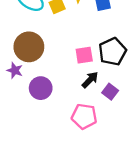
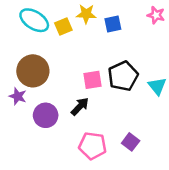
black arrow: (90, 80) -> (80, 106), moved
purple square: (110, 92) -> (131, 142), moved

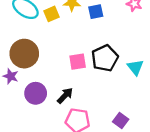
black arrow: (80, 106) -> (65, 96), moved
purple square: (131, 142) -> (121, 120), moved

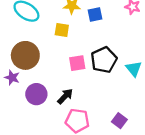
yellow square: (51, 14) -> (62, 30), moved, turned 32

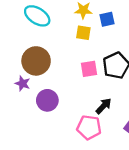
yellow square: (62, 30) -> (83, 33), moved
black arrow: (65, 96) -> (104, 106), moved

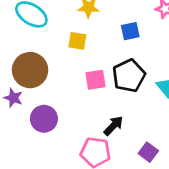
blue square: (107, 19) -> (130, 31), moved
yellow square: (83, 33) -> (77, 41), moved

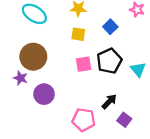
blue square: (130, 31) -> (110, 27), turned -32
yellow square: (77, 41) -> (78, 34), moved
black arrow: (114, 126) -> (109, 102), moved

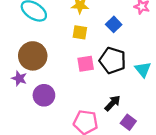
black pentagon: (109, 61) -> (113, 60), turned -30

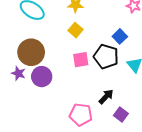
blue square: (114, 24) -> (120, 36), moved
yellow square: (80, 32) -> (75, 30), turned 32
purple circle: (44, 95) -> (42, 77), moved

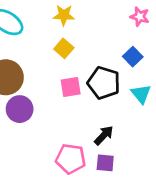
blue square: (120, 36) -> (133, 57), moved
purple square: (121, 115) -> (105, 163), moved, turned -32

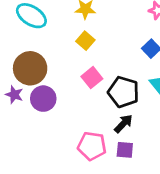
black pentagon: (104, 83) -> (123, 92), moved
pink square: (71, 87) -> (92, 78), turned -30

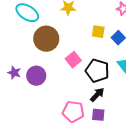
yellow square: (85, 41) -> (98, 32), moved, turned -32
brown circle: (30, 68) -> (46, 39), moved

